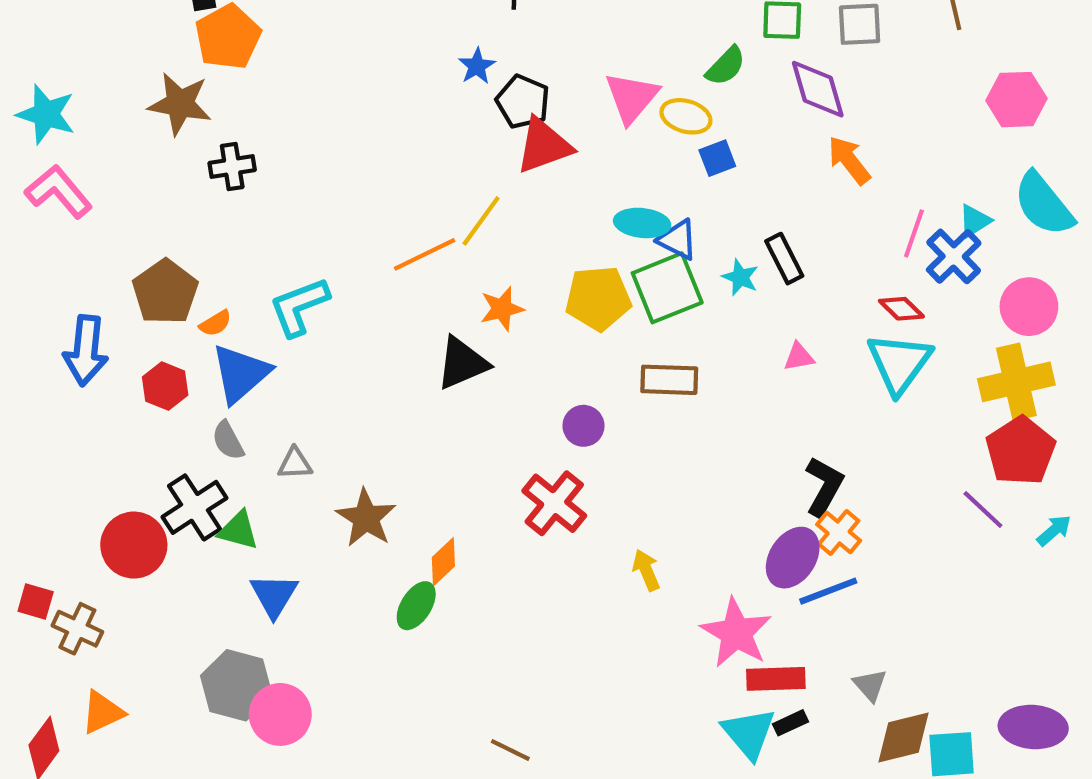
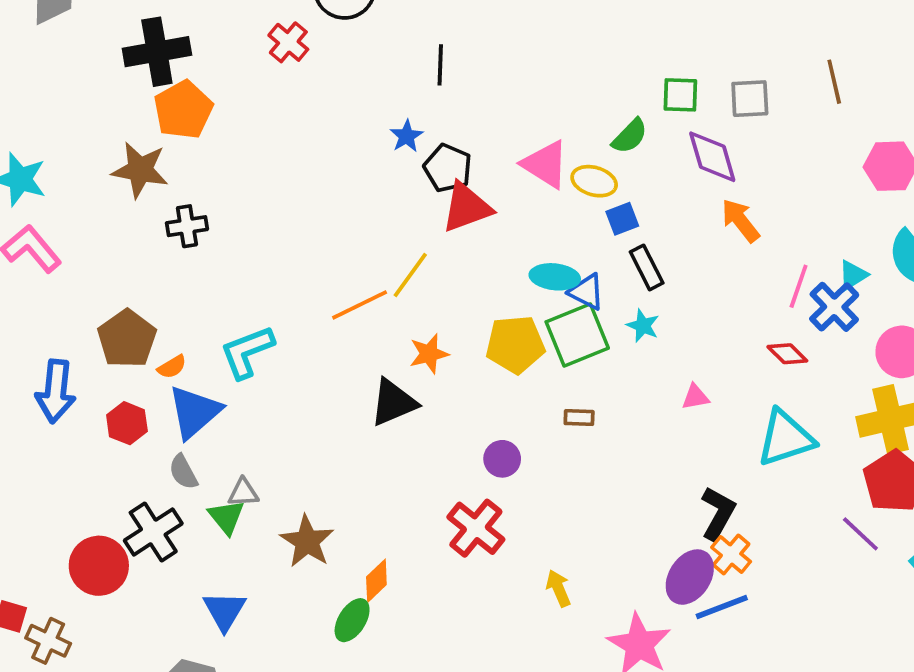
pink triangle: (632, 97) -> (545, 164), turned -38
black rectangle: (784, 259) -> (647, 267), moved
cyan triangle: (899, 363) -> (785, 438), moved, turned 36
brown rectangle: (669, 380) -> (579, 418), size x0.6
green triangle: (238, 530) -> (226, 517), moved, turned 36

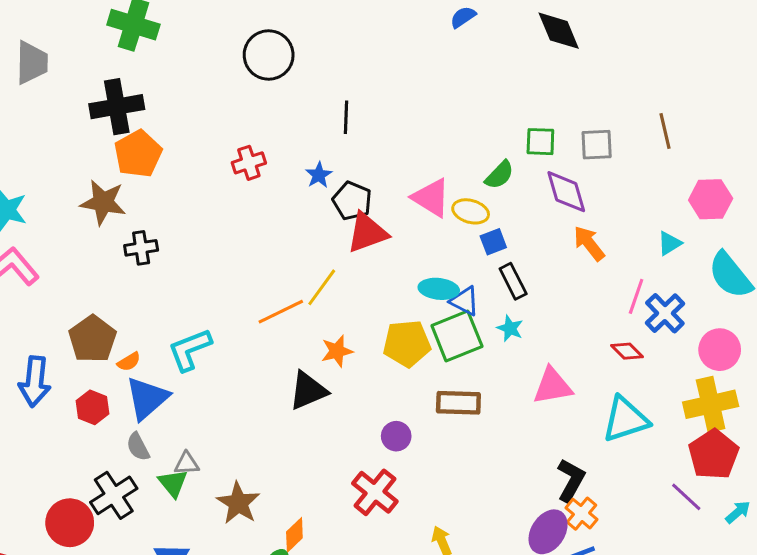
red cross: (288, 42) -> (249, 163), moved, turned 32
cyan triangle: (853, 275) -> (670, 243), moved
pink triangle: (695, 397) -> (553, 386), size x1.8
brown rectangle: (579, 418) -> (458, 403), size x1.8

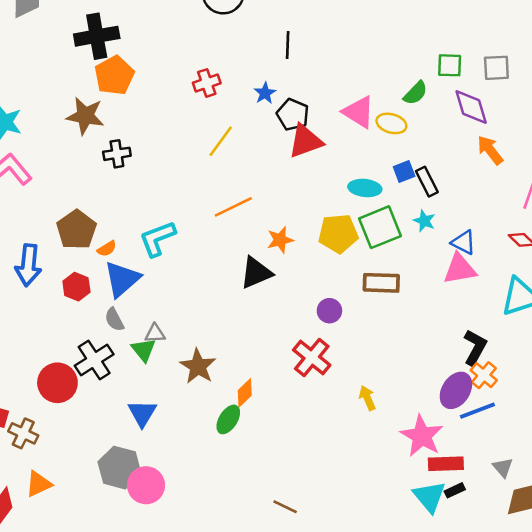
blue square: (493, 242) -> (404, 172), moved
yellow line: (322, 287) -> (221, 141), moved
blue triangle: (465, 301) -> (464, 242), moved

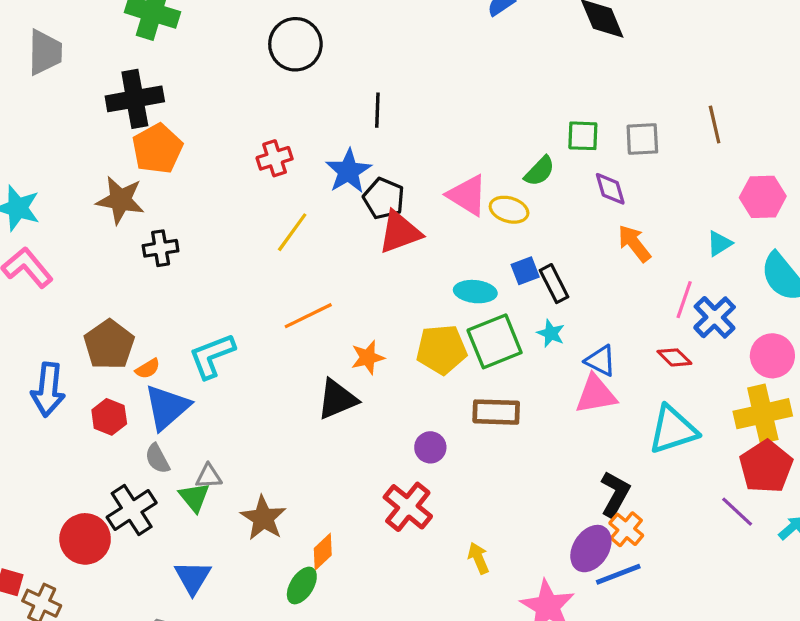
blue star: (265, 93) -> (348, 171), size x1.6
purple diamond: (471, 107) -> (610, 189), size x0.7

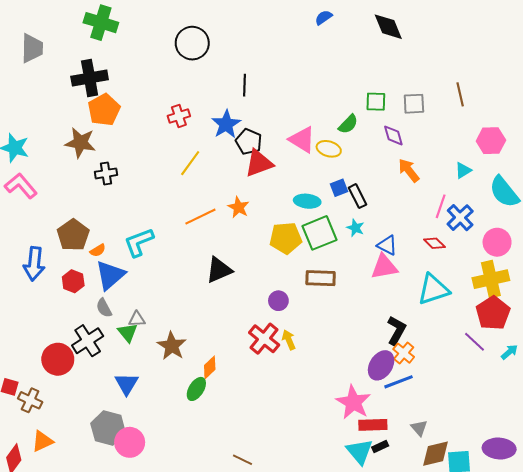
orange star: (368, 357) -> (238, 207), moved, turned -30
yellow arrow: (479, 558) -> (289, 340), moved

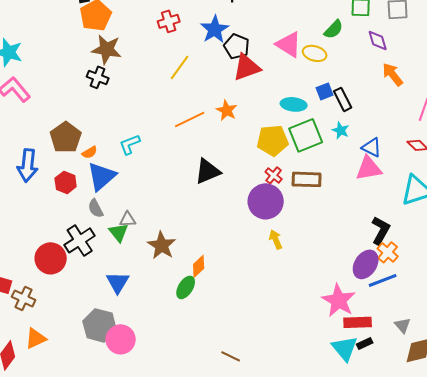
brown star: (80, 143) -> (107, 49), moved
black cross: (106, 173) -> (98, 77), turned 30
cyan L-shape: (139, 242) -> (130, 144), size x0.7
purple circle: (278, 301) -> (266, 201), size x1.8
red cross: (264, 339) -> (274, 175), moved, size x0.6

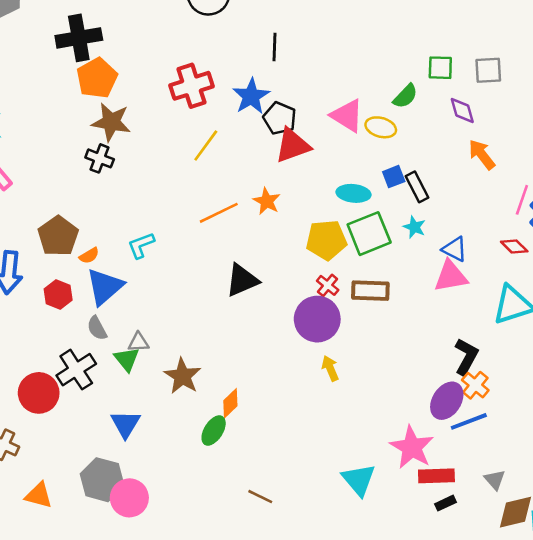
red cross: (169, 21) -> (192, 86), size x1.5
orange triangle: (36, 338) -> (39, 495), moved, turned 40
cyan triangle: (345, 348) -> (359, 480), moved
brown line: (231, 356) -> (260, 497), moved

